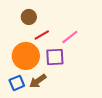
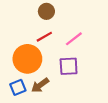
brown circle: (29, 17) -> (46, 11), moved
purple square: (55, 57) -> (69, 66), moved

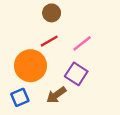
purple square: (69, 66) -> (76, 74), turned 36
brown arrow: (40, 85) -> (56, 95), moved

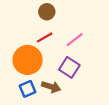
brown arrow: (56, 95) -> (51, 87), turned -126
blue square: (20, 97) -> (28, 89), moved

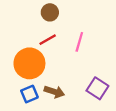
pink line: (75, 40) -> (79, 42), turned -36
purple square: (69, 67) -> (97, 88), moved

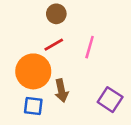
brown arrow: (54, 92) -> (61, 91), moved, turned 60
blue square: (29, 94) -> (33, 106), turned 30

